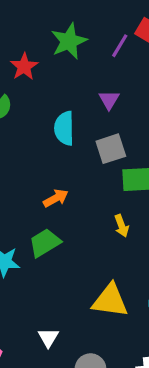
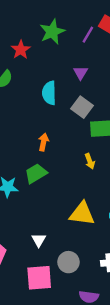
gray square: (111, 149) -> (82, 107), turned -35
orange arrow: (56, 198) -> (43, 142), turned -49

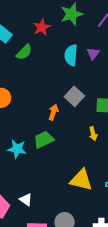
cyan semicircle: (49, 93) -> (71, 55), moved
gray square: (82, 107) -> (74, 96), moved
white triangle: (39, 240) -> (26, 200), moved, turned -32

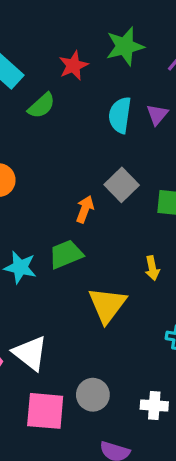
yellow arrow: (93, 134) -> (152, 268), moved
yellow triangle: (81, 180) -> (107, 305), moved, turned 50
white triangle: (26, 200) -> (30, 353), size x1.6

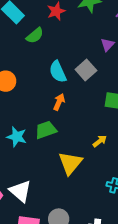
cyan semicircle: (120, 115) -> (58, 72), moved, turned -35
gray square: (122, 185) -> (86, 70), moved
yellow arrow: (152, 268) -> (100, 141), turned -120

